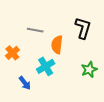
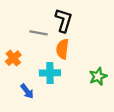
black L-shape: (83, 28) -> (64, 20), moved
cyan cross: (46, 66) -> (50, 73), turned 30

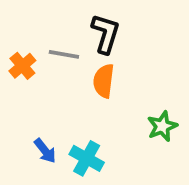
orange cross: (13, 58) -> (22, 66), moved
cyan cross: (50, 73) -> (87, 158), moved, turned 30

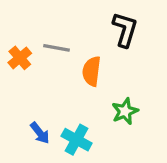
black L-shape: (106, 34) -> (125, 30), moved
green star: (162, 126) -> (125, 111), moved

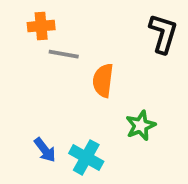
black L-shape: (125, 30) -> (163, 34), moved
orange cross: (20, 58) -> (41, 26), moved, turned 35

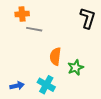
orange semicircle: (103, 80) -> (55, 56), moved
blue arrow: (45, 150) -> (17, 86), moved, turned -64

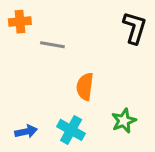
orange cross: (22, 14) -> (20, 22), moved
green star: (76, 68) -> (124, 121), moved

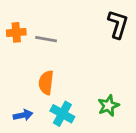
orange cross: (20, 22) -> (16, 32), moved
orange semicircle: (85, 87) -> (46, 83), moved

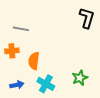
orange cross: (16, 32) -> (12, 51), moved
gray line: (46, 39) -> (21, 29), moved

